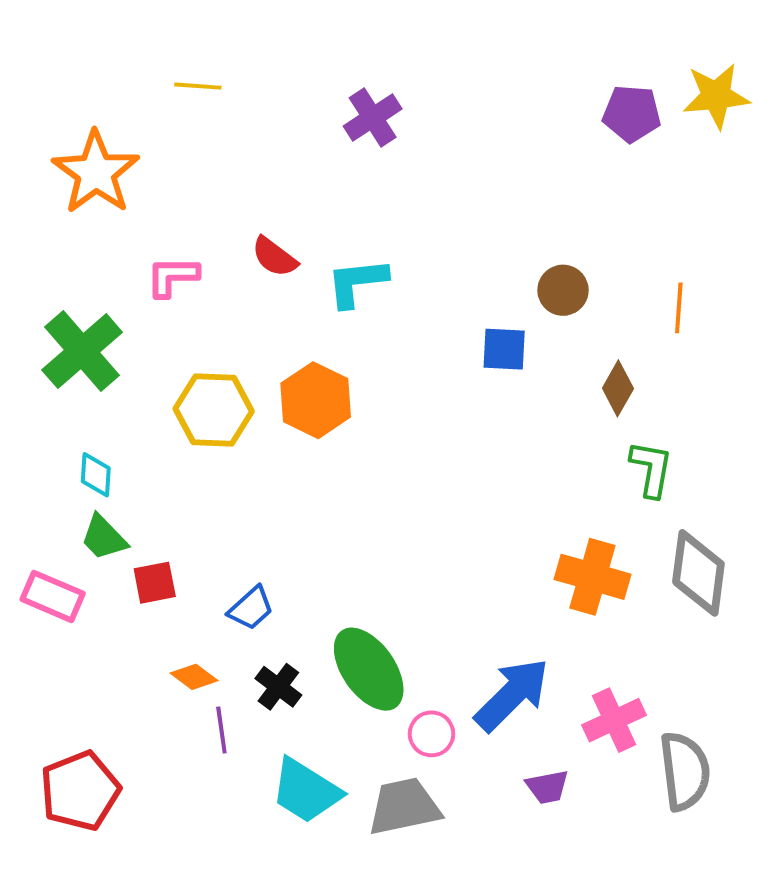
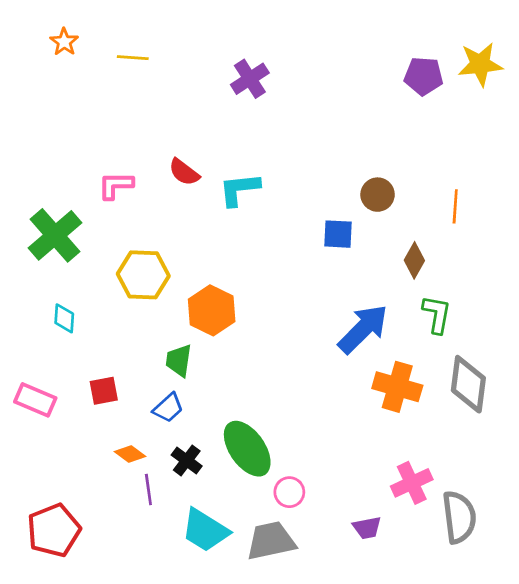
orange star: (96, 172) -> (64, 42), moved, size x0.5
orange hexagon: (316, 400) -> (212, 310), moved
green trapezoid: (104, 538) -> (179, 360), moved, turned 52
blue arrow: (512, 695) -> (363, 329), moved

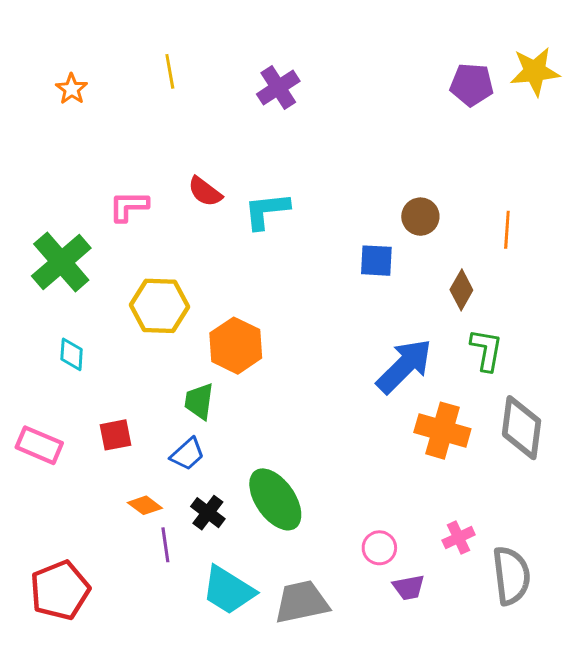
orange star: (64, 42) -> (72, 89), moved
yellow line: (133, 58) -> (170, 71), moved, turned 76
pink cross: (412, 483) -> (459, 538), size x0.7
pink circle: (289, 492) -> (379, 548), moved

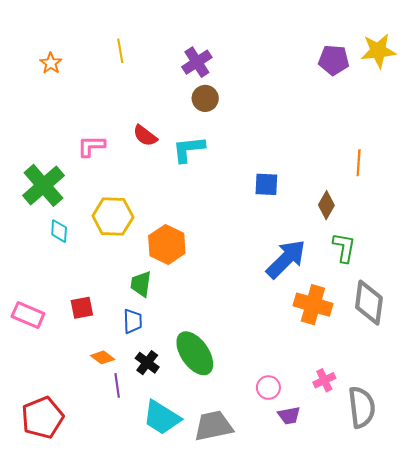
brown circle: (420, 217) -> (205, 98), moved
cyan diamond: (72, 354) -> (59, 231), moved
blue trapezoid: (187, 454) -> (133, 321), turned -50

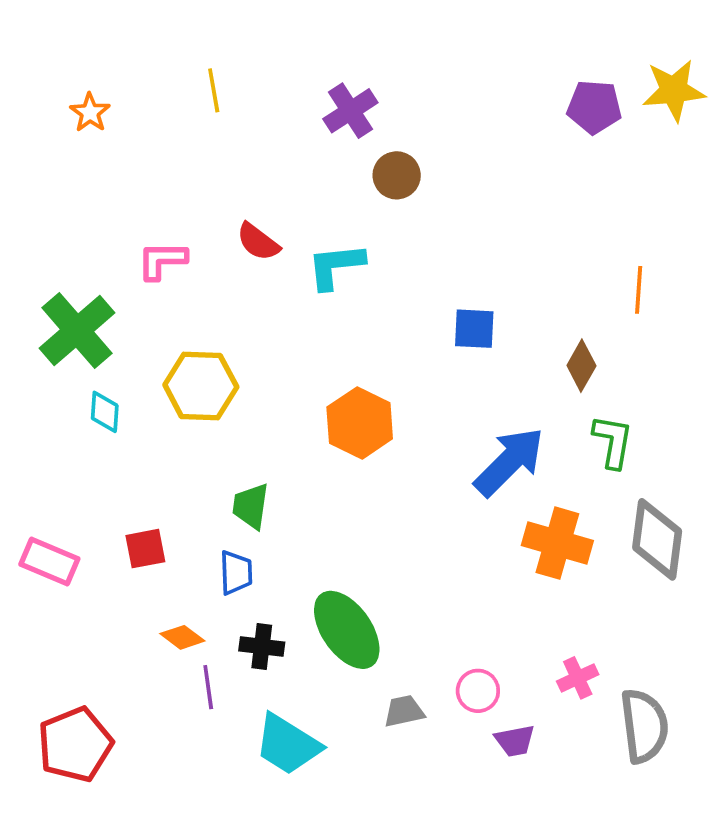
brown circle: (205, 98) -> (397, 175), moved
orange hexagon: (167, 245) -> (360, 423), moved
black cross: (147, 363) -> (262, 646), turned -30
gray trapezoid: (213, 426) -> (404, 711), moved, size x0.6

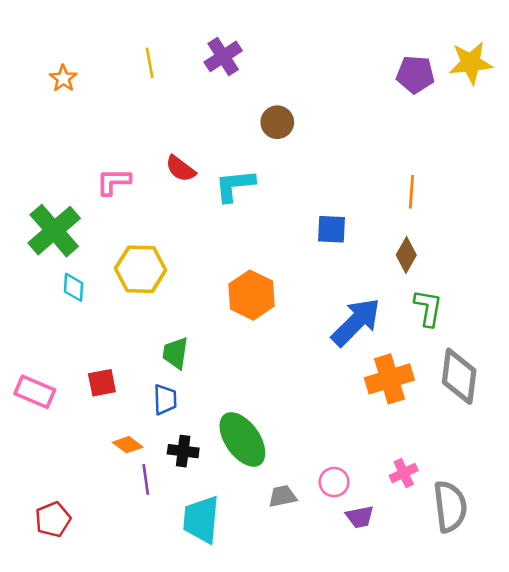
purple cross: (350, 111) -> (223, 56), moved
orange line: (639, 290) -> (411, 192), moved
orange cross: (557, 543) -> (389, 379), turned -33
red pentagon: (75, 744) -> (53, 519), size x0.7
cyan trapezoid: (288, 744) -> (201, 519), turned 63

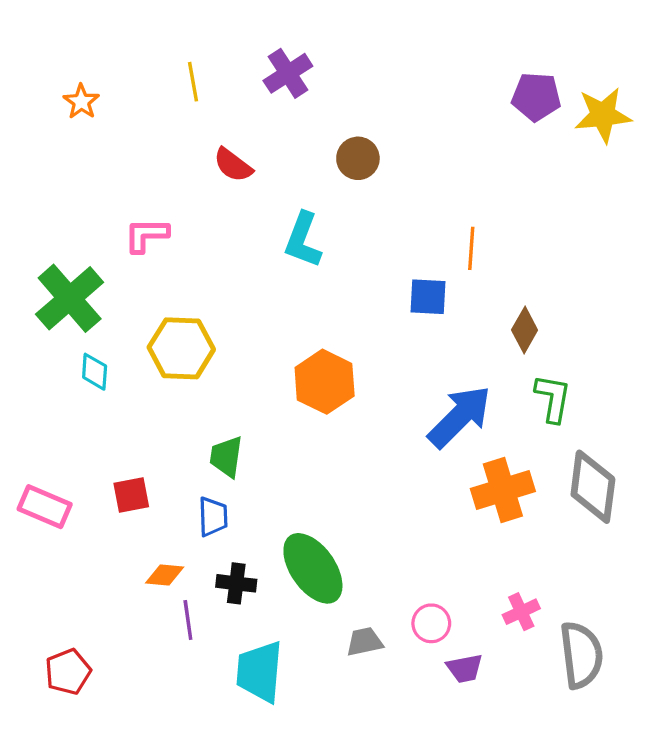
yellow star: (471, 63) -> (603, 115), moved
red semicircle: (181, 169) -> (233, 165), moved
cyan L-shape: (235, 185) -> (303, 240), turned -63
orange line: (411, 192) -> (471, 248), moved
orange diamond: (128, 445) -> (165, 575), turned -32

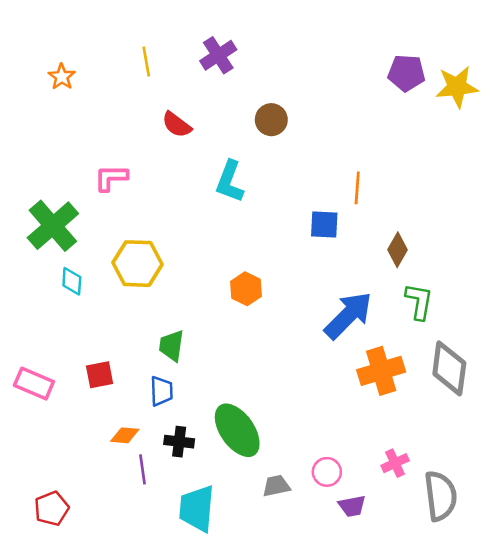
orange hexagon: (325, 382) -> (246, 289), size x0.7

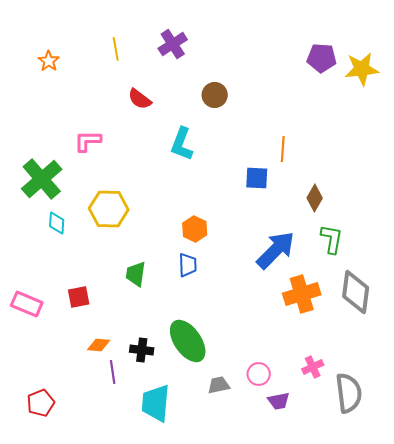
blue trapezoid: (161, 391) -> (188, 265), moved

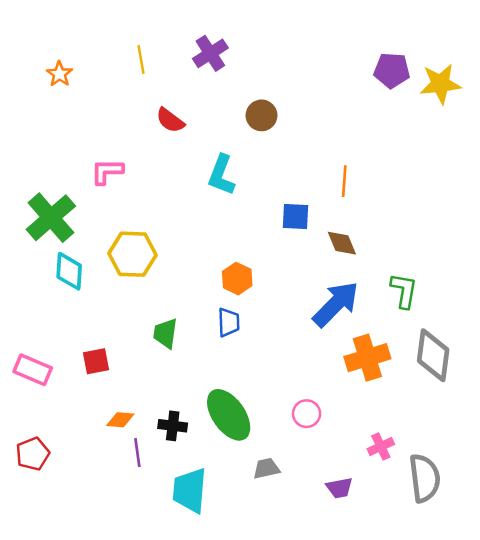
blue square: (257, 178) -> (296, 216), moved
brown diamond: (315, 198) -> (342, 243), moved, turned -52
cyan diamond: (57, 223) -> (69, 271), size x1.4
pink circle: (259, 374) -> (307, 414), moved
red pentagon: (41, 403) -> (33, 454), moved

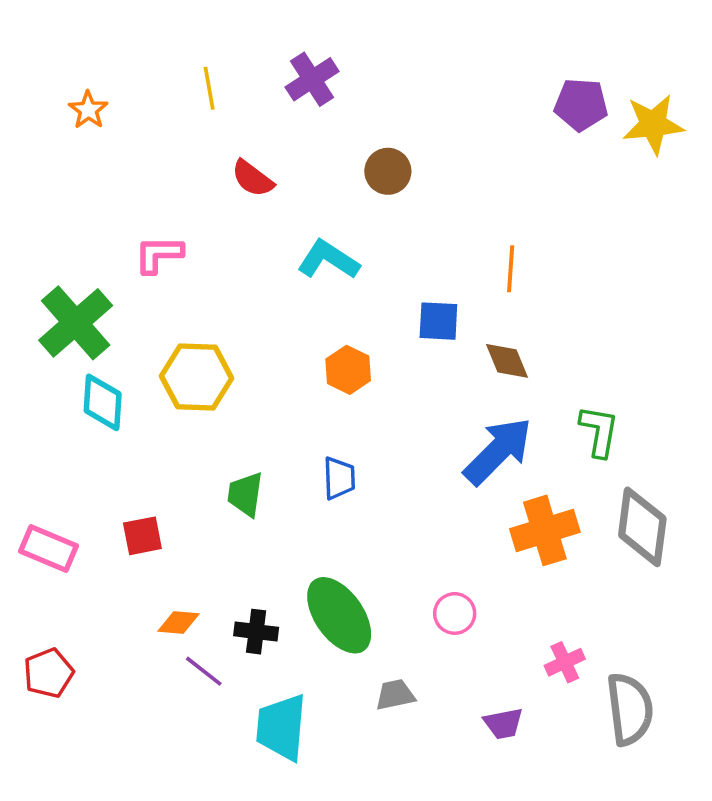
cyan L-shape: (221, 175) -> (328, 260), turned 102
orange hexagon: (237, 279) -> (348, 370), moved
purple line: (137, 453) -> (204, 671), turned -44

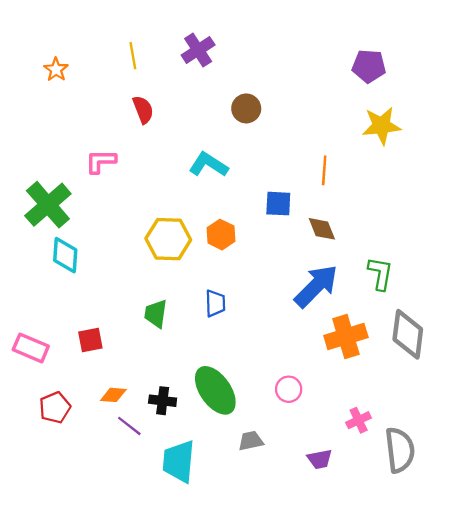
yellow star: (653, 124) -> (381, 126), moved
red semicircle: (253, 178) -> (143, 110), moved, turned -148
yellow hexagon: (197, 377) -> (168, 239), moved
red pentagon: (49, 673) -> (55, 408), moved

